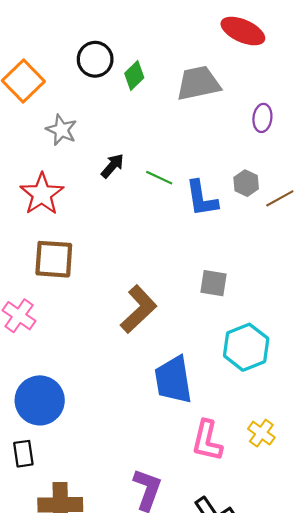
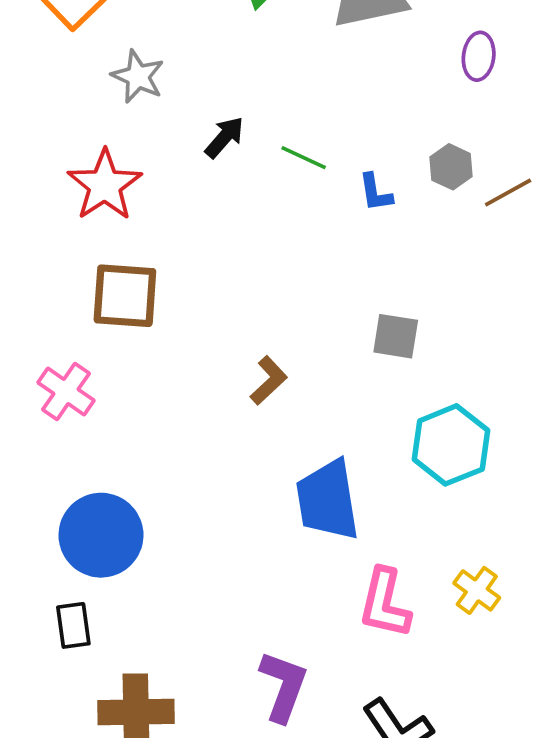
blue L-shape: (202, 198) -> (375, 193), size x0.6
brown L-shape: (139, 309) -> (269, 380), size x0.6

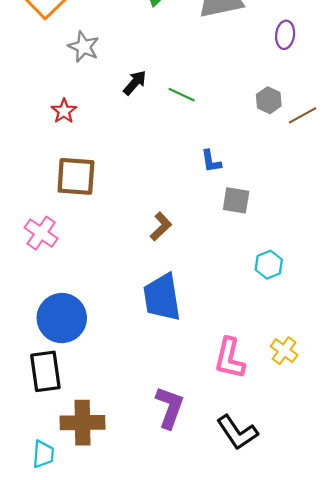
red star: (105, 185) -> (64, 111), size x0.6
blue L-shape: (375, 193) -> (211, 161), moved
cyan hexagon: (451, 445) -> (269, 265), size x0.6
blue trapezoid: (328, 500) -> (162, 297), moved
black rectangle: (73, 625) -> (45, 371), size x1.5

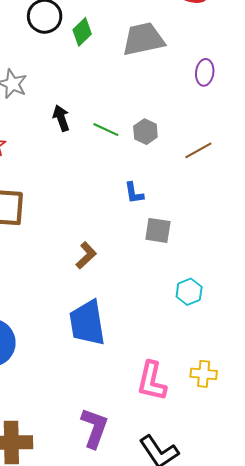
black arrow: (135, 83) -> (61, 118), turned -60
gray hexagon: (269, 100) -> (145, 132), moved
brown line: (303, 115) -> (198, 150), moved
yellow cross: (284, 351) -> (204, 374), turned -30

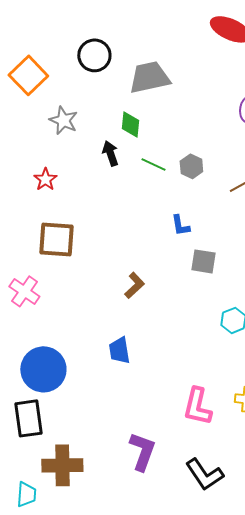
green diamond: (82, 32) -> (130, 124), moved, turned -40
gray trapezoid: (143, 39) -> (149, 77), moved
blue trapezoid: (87, 323) -> (119, 350), moved, size x0.6

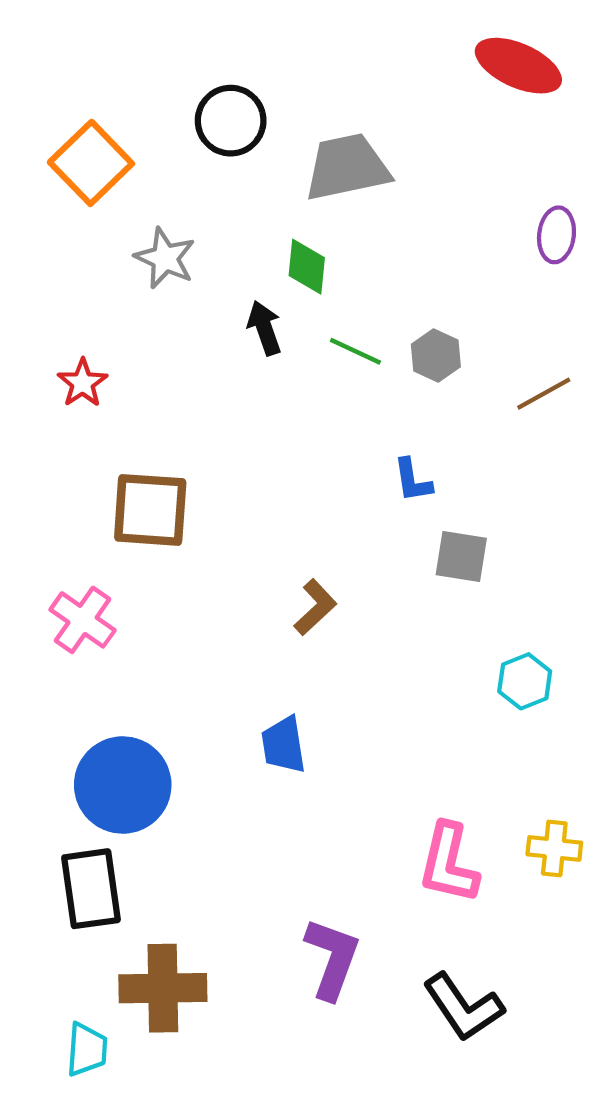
red star: (45, 179) -> (83, 383), moved

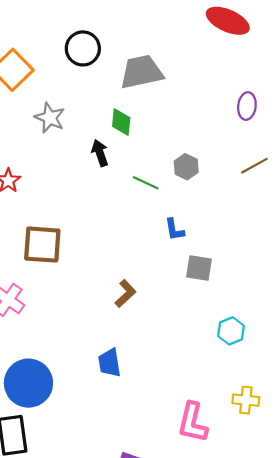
green line: (355, 351) -> (146, 183), moved
brown line: (544, 394) -> (254, 166), moved
yellow cross: (554, 848) -> (246, 400), moved

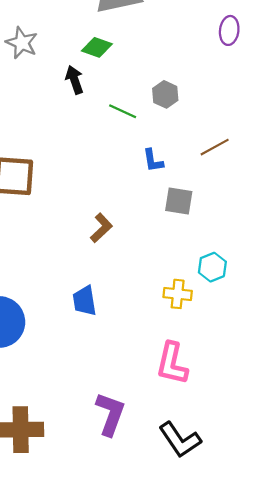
green diamond: (121, 122) -> (97, 47), turned -76
brown line: (254, 166) -> (215, 147), moved
yellow cross: (246, 400) -> (178, 294), moved

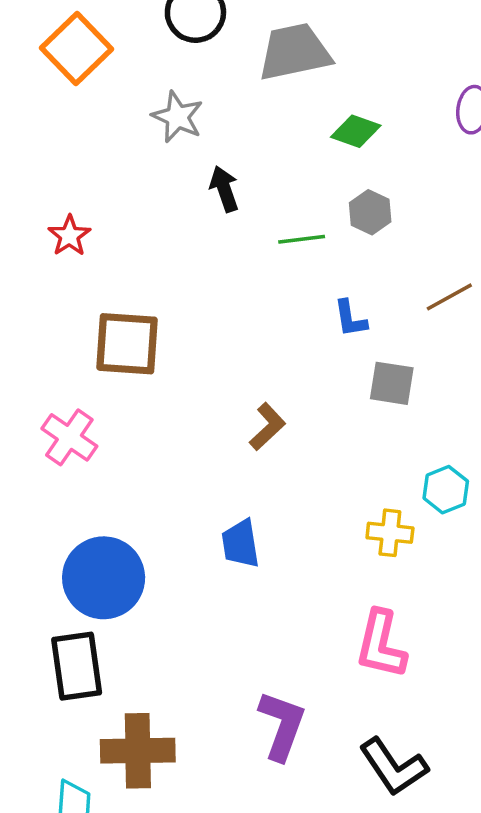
gray star: (22, 43) -> (177, 117), moved
green diamond: (97, 47) -> (356, 131), moved
green line: (123, 111) -> (302, 239), turned -32

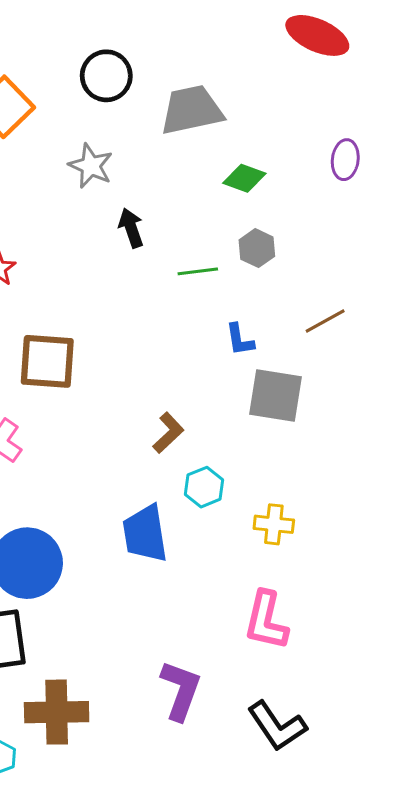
gray square: (392, 383) -> (275, 396), size x1.4
cyan hexagon: (446, 490) -> (204, 487), moved
blue trapezoid: (240, 544) -> (145, 534), size x1.4

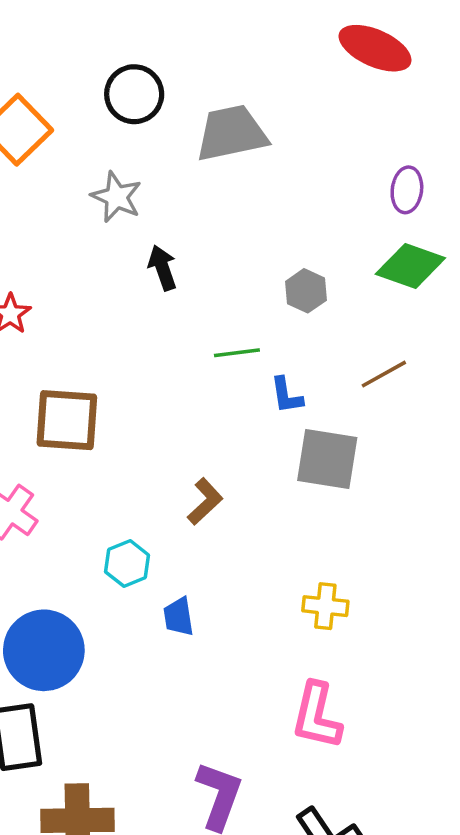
green diamond: (244, 178) -> (410, 266), moved, size x1.4
green line: (198, 271) -> (237, 353), moved
cyan hexagon: (204, 487) -> (127, 564), moved
blue trapezoid: (145, 534) -> (178, 617), size x0.6

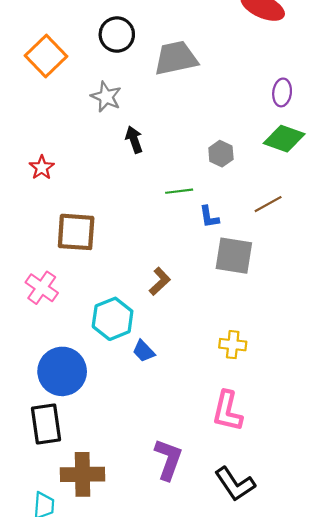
cyan hexagon: (127, 564) -> (113, 319), size x1.5
blue trapezoid: (178, 617) -> (144, 351), turned -35

